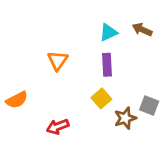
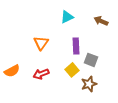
cyan triangle: (108, 32) -> (67, 17), moved
gray square: (149, 106) -> (91, 60), moved
red arrow: (58, 127) -> (41, 74), moved

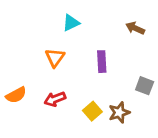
cyan triangle: (67, 17) -> (71, 23), moved
gray square: (91, 60) -> (145, 86), moved
yellow square: (72, 70) -> (92, 111), moved

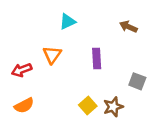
orange semicircle: (16, 95) -> (24, 105), moved
red arrow: (55, 99) -> (22, 70), moved

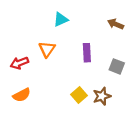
gray square: (137, 81) -> (117, 66), moved

